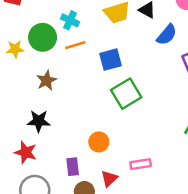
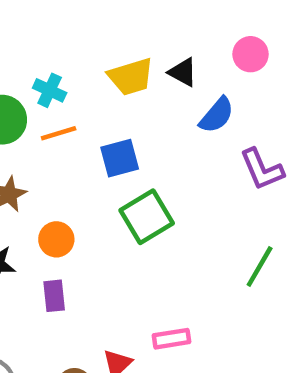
orange circle: (99, 142) -> (56, 239), moved
purple rectangle: (73, 167) -> (54, 296), moved

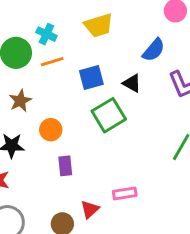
black triangle: (183, 72) -> (132, 83), moved
purple rectangle: (54, 296) -> (65, 166), moved

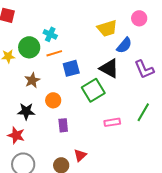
yellow trapezoid: (99, 25) -> (107, 28), moved
blue square: (91, 77) -> (71, 68), moved
black triangle: (132, 83) -> (109, 68), size x1.5
pink rectangle: (125, 193) -> (112, 122), moved

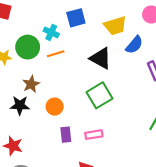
blue square: (71, 68) -> (76, 18), moved
black triangle: (109, 68) -> (101, 58), moved
black star: (26, 111) -> (20, 105), moved
pink rectangle: (112, 122) -> (94, 135), moved

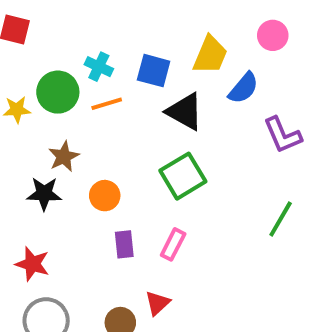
blue square: (76, 18) -> (154, 71), moved, turned 30
yellow trapezoid: (115, 26) -> (210, 55), turned -50
pink rectangle: (94, 135) -> (173, 244), turned -54

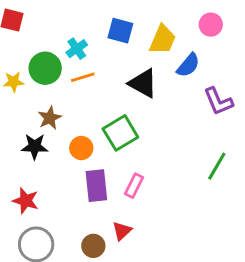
cyan cross: (99, 67) -> (77, 49), turned 30
blue square: (154, 71) -> (120, 31), moved
green square: (183, 176) -> (120, 133), moved
purple rectangle: (124, 244) -> (96, 186), size x1.5

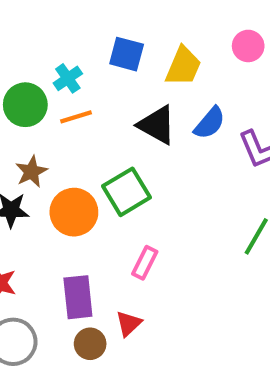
blue semicircle: (188, 65) -> (210, 123), moved
orange circle: (81, 148) -> (74, 212), size x1.5
purple rectangle: (96, 186) -> (78, 297), moved

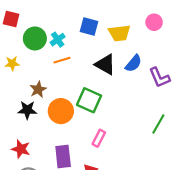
yellow trapezoid: (183, 66) -> (119, 33), turned 60
green circle: (25, 105) -> (35, 38), moved
green square: (127, 192) -> (89, 100), turned -35

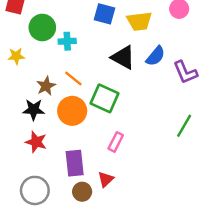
cyan cross: (58, 40) -> (67, 41), moved, turned 32
orange line: (62, 60) -> (73, 78), moved, turned 56
red star: (21, 149) -> (36, 142), moved

